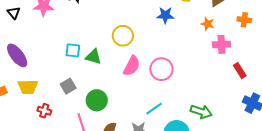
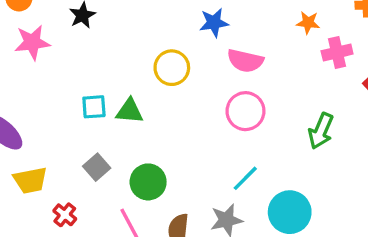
blue star: (165, 15) -> (214, 23), moved
pink semicircle: (132, 66) -> (245, 61), moved, turned 85
red cross: (44, 111) -> (65, 215), turned 32
green arrow: (201, 112) -> (321, 131), moved, turned 105

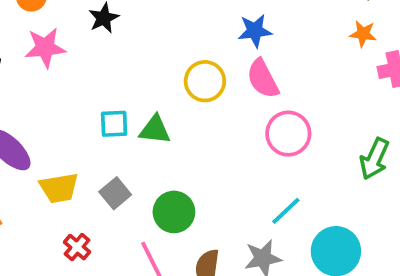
pink semicircle: (245, 61) -> (263, 79), moved, turned 48
yellow trapezoid: (30, 180) -> (59, 188), moved

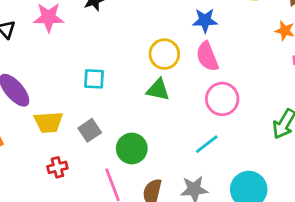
green triangle: (155, 130) -> (158, 90), moved
cyan line: (286, 211) -> (207, 144), moved
red cross: (77, 247) -> (57, 167), turned 30

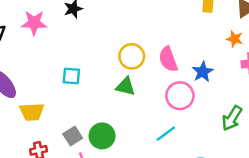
blue star: (205, 20) -> (203, 72), moved, turned -30
gray square: (90, 130) -> (73, 136), moved

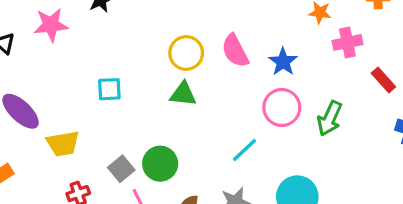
pink circle: (180, 96) -> (282, 108), moved

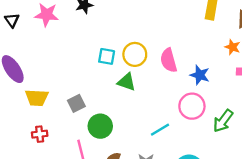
blue star: (283, 62) -> (200, 75), turned -30
cyan square: (109, 89) -> (107, 56), moved
gray square: (121, 169) -> (76, 103), moved

